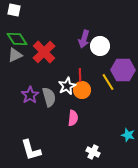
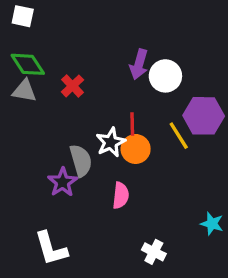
red cross: (44, 52) -> (73, 86), size x0.6
gray triangle: (15, 55) -> (24, 91), turned 35
purple star: (30, 95) -> (63, 182), moved

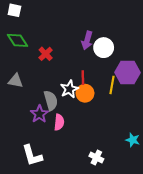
gray triangle: (24, 91) -> (16, 81), moved
yellow line: (179, 136) -> (112, 85), turned 42
pink semicircle: (121, 195) -> (59, 122), moved

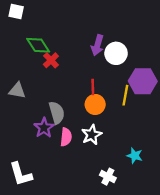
green diamond: (18, 40) -> (38, 45), moved
white star: (69, 89) -> (92, 135), moved
cyan star: (133, 140) -> (135, 156), moved
white L-shape: (32, 155) -> (21, 174), moved

